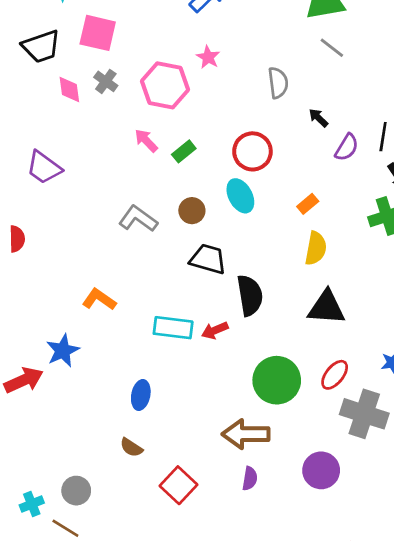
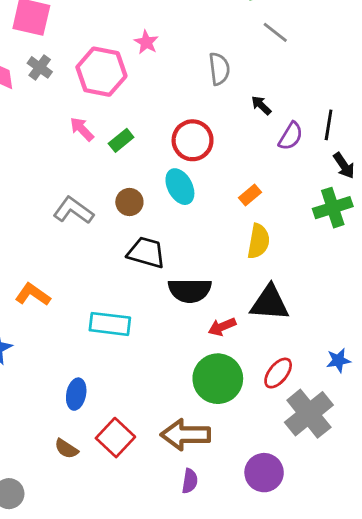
black semicircle: (250, 295) -> (190, 290), turned 99
red arrow: (215, 330) -> (222, 327), moved
gray cross: (364, 414) -> (309, 414), turned 33
red square: (178, 485) -> (115, 438), moved

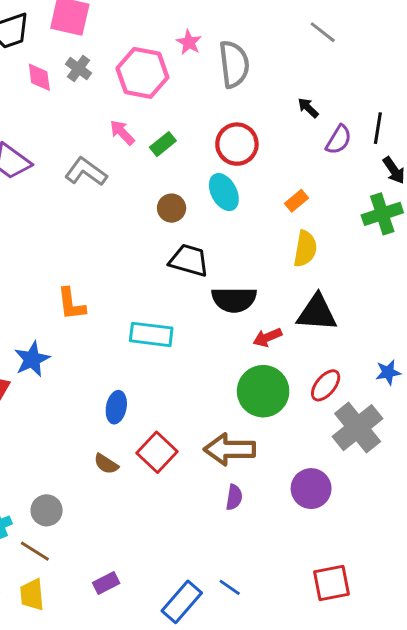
gray semicircle: (219, 69) -> (234, 64), moved, size x1.4
gray L-shape: (73, 210) -> (86, 172), moved
orange L-shape: (33, 295) -> (71, 304), turned -132

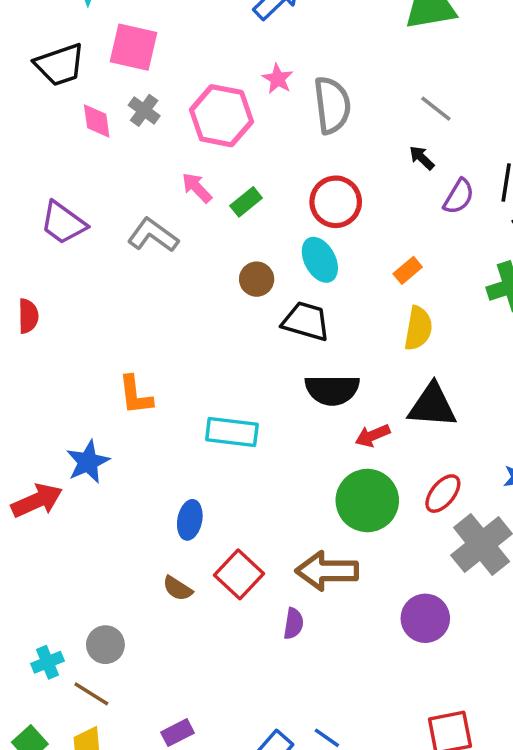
gray line: (323, 32) -> (436, 109), moved
black trapezoid: (189, 260) -> (306, 321), moved
purple semicircle: (234, 497) -> (293, 624), moved

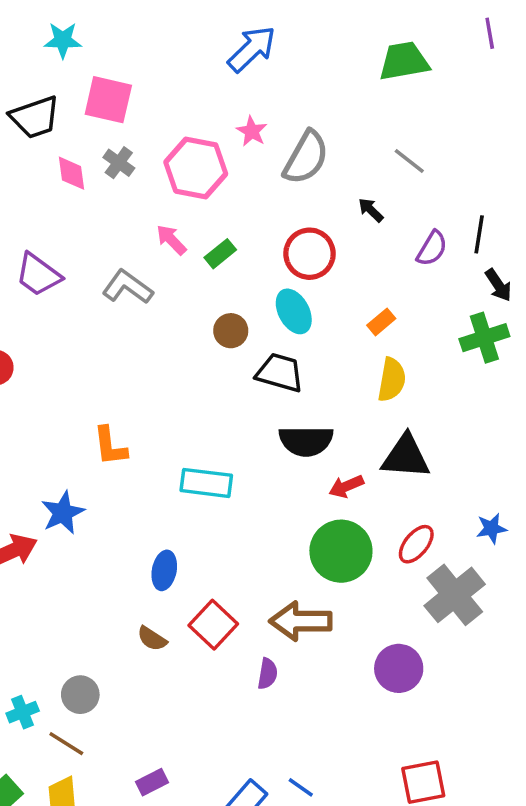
gray semicircle: (332, 105) -> (306, 157), turned 36
black arrow: (422, 158) -> (371, 210), moved

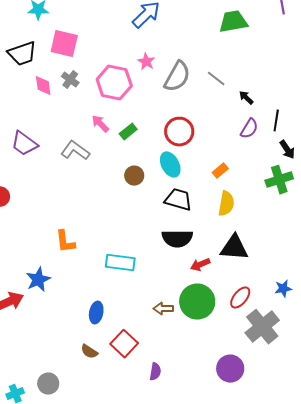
gray line: (409, 161) -> (216, 79), moved
black arrow: (371, 210) -> (246, 98), moved
black trapezoid: (280, 373) -> (178, 200), moved
brown arrow: (301, 621) -> (163, 309), moved, size x0.6

